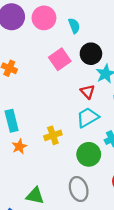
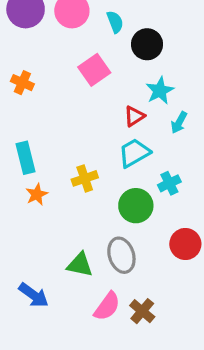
black circle: (91, 54) -> (147, 44), moved
red triangle: (88, 92) -> (134, 116), turned 40
green triangle: (35, 196) -> (80, 265), moved

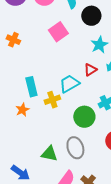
red triangle: (134, 116) -> (90, 70), moved
cyan trapezoid: (134, 153) -> (69, 84), moved
cyan rectangle: (26, 158) -> (31, 87), moved

